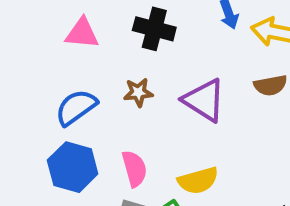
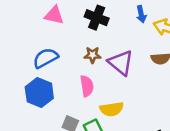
brown star: (138, 92) -> (92, 55), moved
pink semicircle: (134, 169) -> (87, 86), moved

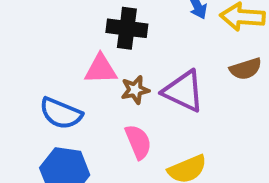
pink triangle: (54, 15) -> (101, 69), moved
blue semicircle: (46, 58) -> (61, 113), turned -115

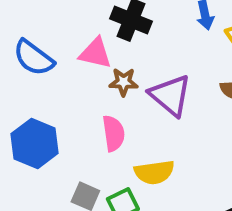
blue semicircle: (61, 113) -> (34, 58), moved

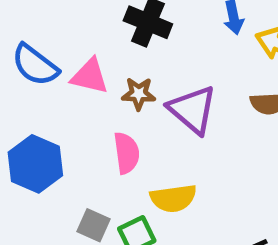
pink triangle: (95, 53) -> (90, 76), moved

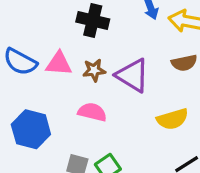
pink semicircle: (127, 153) -> (92, 112), turned -60
yellow semicircle: (173, 198) -> (172, 119), moved

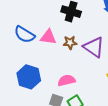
pink semicircle: (92, 112) -> (67, 80), moved, turned -30

